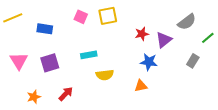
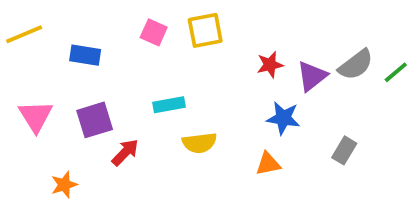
gray semicircle: (187, 22) -> (356, 65), moved
gray rectangle: (193, 61) -> (344, 150), moved
red arrow: (66, 94) -> (125, 152), moved

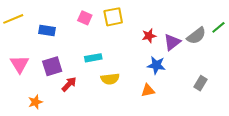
green line: (396, 72) -> (218, 27), moved
gray rectangle: (344, 150) -> (201, 83), moved

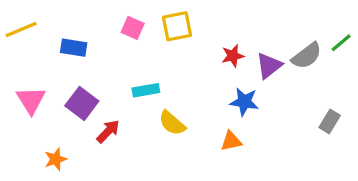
purple square: (52, 66) -> (82, 103), turned -36
yellow semicircle: (110, 79) -> (172, 123), turned 48
gray rectangle: (201, 83) -> (330, 121), moved

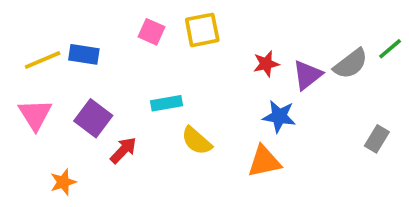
yellow line: (21, 30) -> (43, 60), moved
orange triangle: (231, 141) -> (264, 161), size x1.4

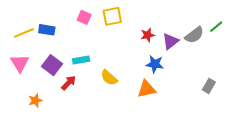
cyan rectangle: (167, 103) -> (81, 60), moved
gray rectangle: (377, 139) -> (209, 86), moved

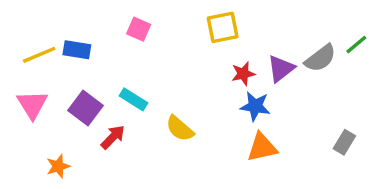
yellow square: (112, 16) -> (223, 27), moved
red star: (148, 35) -> (243, 74), moved
cyan rectangle: (81, 60) -> (133, 99), turned 42
orange triangle: (147, 89) -> (262, 147), moved

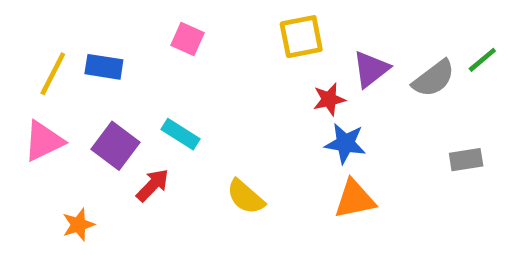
yellow line: (39, 55) -> (53, 74), turned -40
purple triangle: (281, 69) -> (371, 69), moved
pink triangle: (32, 105) -> (44, 141), turned 36
yellow semicircle: (180, 129) -> (246, 197), moved
gray rectangle: (344, 142) -> (466, 160), moved, turned 50

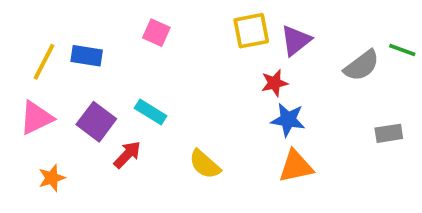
green line: (482, 60) -> (402, 50), turned 60
purple triangle: (371, 69) -> (296, 40), moved
orange star: (78, 225) -> (52, 178), moved

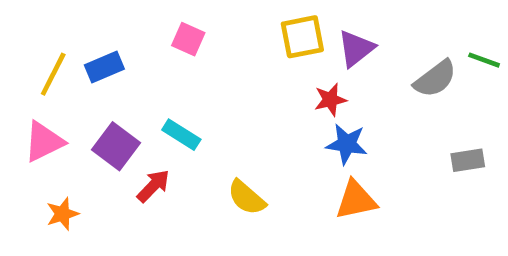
blue rectangle: (87, 56) -> (104, 67), turned -32

